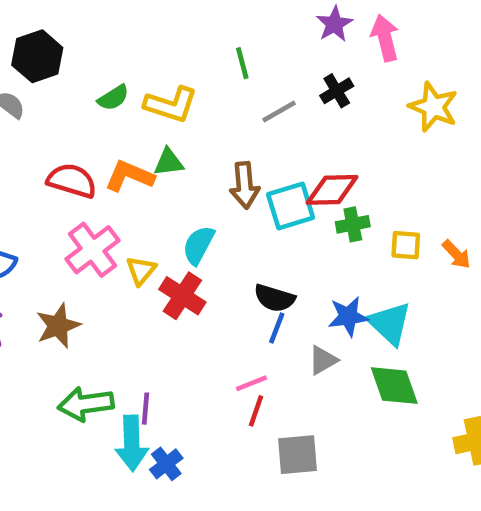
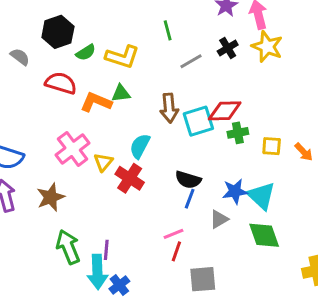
black hexagon: (37, 56) -> (58, 32), moved
yellow star: (433, 107) -> (267, 47), moved
red semicircle: (72, 181) -> (61, 83), moved
green arrow: (86, 404) -> (68, 247), turned 76

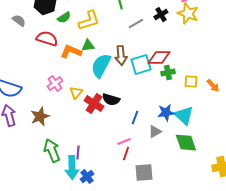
yellow L-shape: (122, 57) -> (89, 21), turned -35
cyan semicircle: (140, 146) -> (101, 66), moved, size x1.4
pink cross: (73, 149) -> (55, 84), size x0.7
black semicircle: (188, 180) -> (111, 100), moved

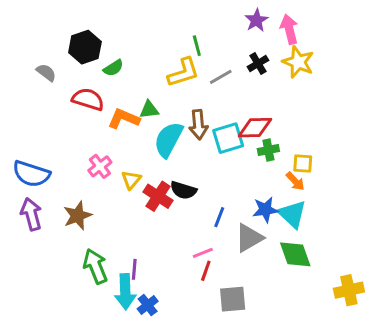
yellow L-shape: (89, 21) -> (183, 72), moved
orange arrow: (213, 86) -> (295, 181), moved
gray triangle: (155, 132) -> (249, 238), size x1.5

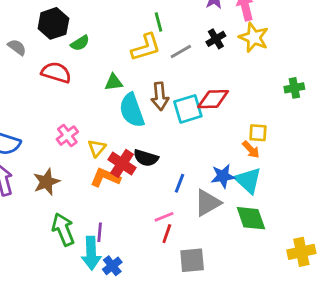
orange L-shape: (124, 119) -> (105, 178), moved
cyan semicircle: (168, 140) -> (132, 110), turned -48
green cross: (268, 150) -> (294, 88), moved

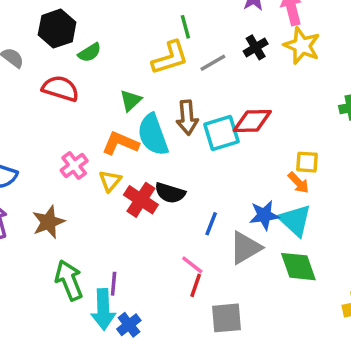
green triangle: (114, 82) -> (131, 100), turned -36
orange L-shape: (105, 178) -> (120, 143), moved
pink line: (164, 217) -> (192, 265), turned 60

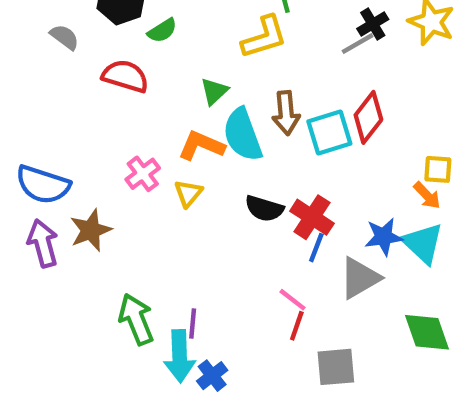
gray line: (213, 63) -> (358, 44), moved
red diamond: (252, 121) -> (368, 117), turned -51
red cross: (141, 200) -> (312, 217), moved
brown star: (48, 222) -> (91, 230), moved
green diamond: (298, 267) -> (427, 332), moved

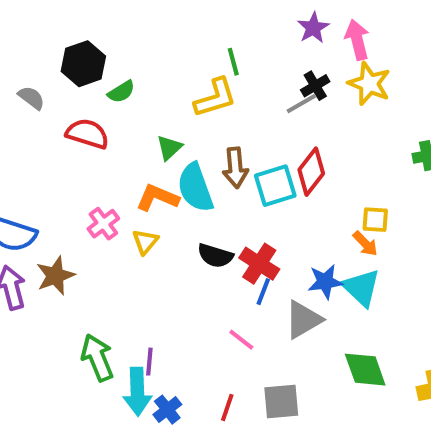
red line: (297, 326) -> (227, 408), moved

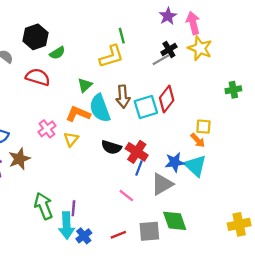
green diamond: (365, 370) -> (175, 221), moved
red line: (227, 408) -> (118, 235), turned 49

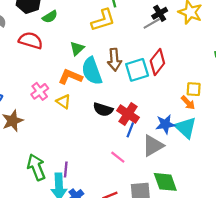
yellow triangle: (71, 139) -> (63, 102), turned -35

